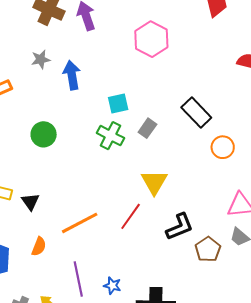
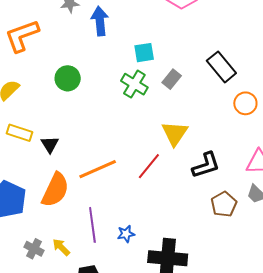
black L-shape: (180, 227) -> (206, 165), moved
orange semicircle: (39, 246) -> (55, 190), size x1.8
blue star: (112, 286) -> (126, 234), turned -30

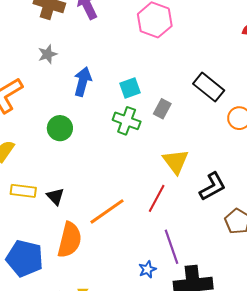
blue arrow: (100, 21) -> (83, 82), moved, turned 32
purple line: (92, 225) -> (172, 247), moved

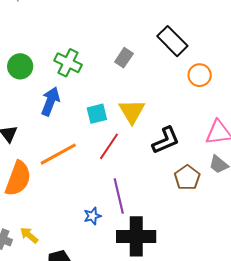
blue arrow: (83, 82) -> (50, 101), moved
cyan square: (130, 88) -> (97, 114), moved
green cross: (127, 121) -> (68, 63), moved

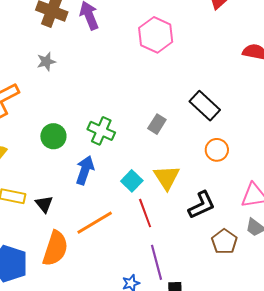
orange circle: (200, 75) -> (217, 150), moved
cyan square: (97, 114) -> (132, 181), turned -30
red line: (109, 146) -> (145, 213), turned -52

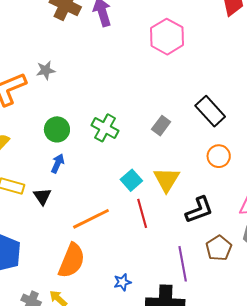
gray star: (46, 62) -> (46, 70), moved
blue arrow: (85, 170) -> (58, 163), moved, size x0.7
orange semicircle: (55, 248) -> (72, 261), moved
purple line: (157, 262) -> (183, 264), moved

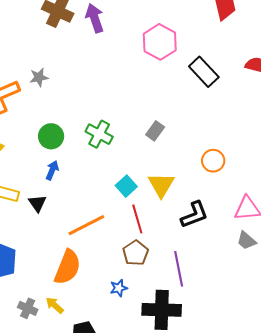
black rectangle: (210, 111) -> (204, 72), moved
brown pentagon: (219, 248) -> (135, 253), moved

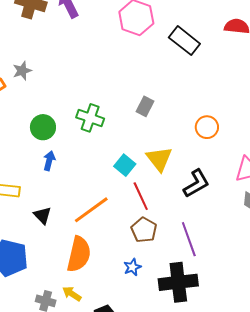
black triangle: (37, 203) -> (42, 215), moved

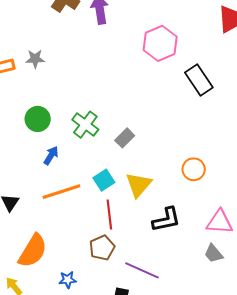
gray rectangle: (145, 106) -> (125, 138), moved
blue arrow: (49, 161) -> (51, 156), moved
orange line: (91, 210) -> (61, 192), moved
purple line: (189, 239) -> (142, 270), turned -64
blue star: (132, 267) -> (68, 280), moved

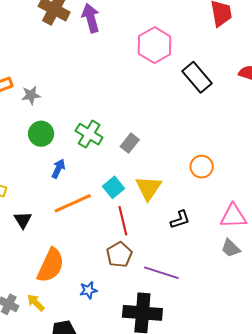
gray star: (35, 59) -> (31, 95), moved
black L-shape: (166, 220) -> (180, 220), size x0.7

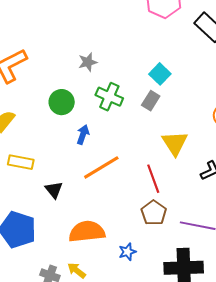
gray star: (31, 95) -> (88, 62), moved
cyan square: (114, 187) -> (160, 74), moved
orange semicircle: (51, 265) -> (87, 232), turned -114

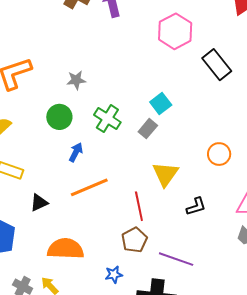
gray star: (88, 62) -> (76, 80), moved
black triangle: (54, 190) -> (39, 203), turned 36
blue star: (127, 252) -> (114, 274), moved

